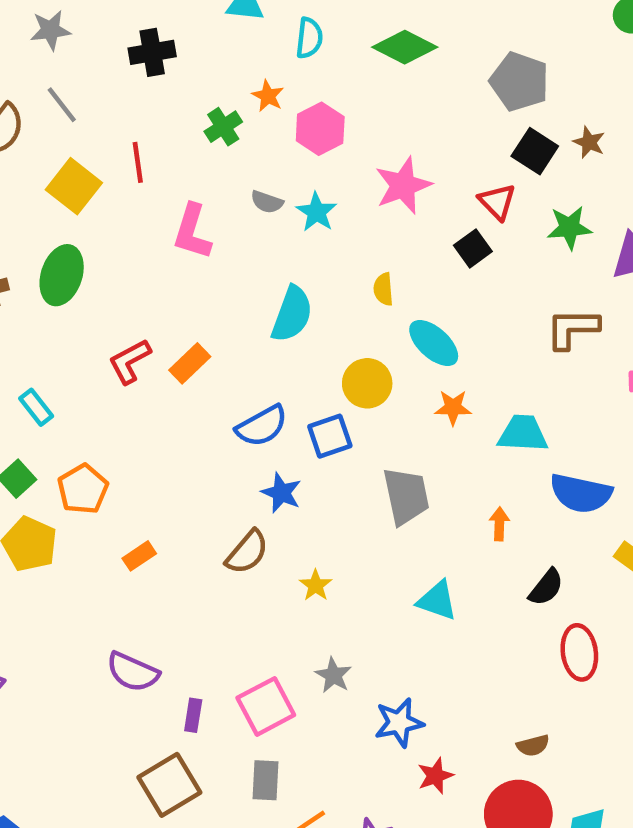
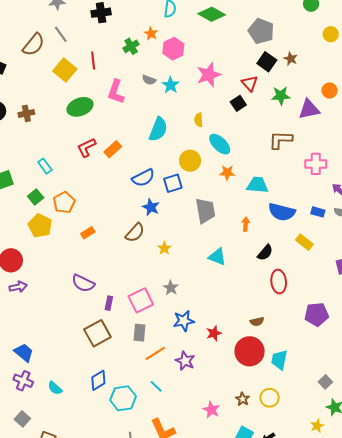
green ellipse: (62, 275) -> (80, 107), moved, turned 50
blue star: (399, 723) -> (184, 321), moved

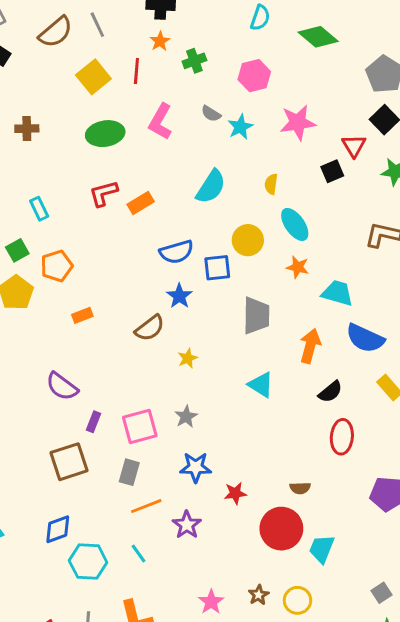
orange star: (151, 34) -> (160, 41), moved
orange arrow: (246, 224) -> (310, 346), size x1.6

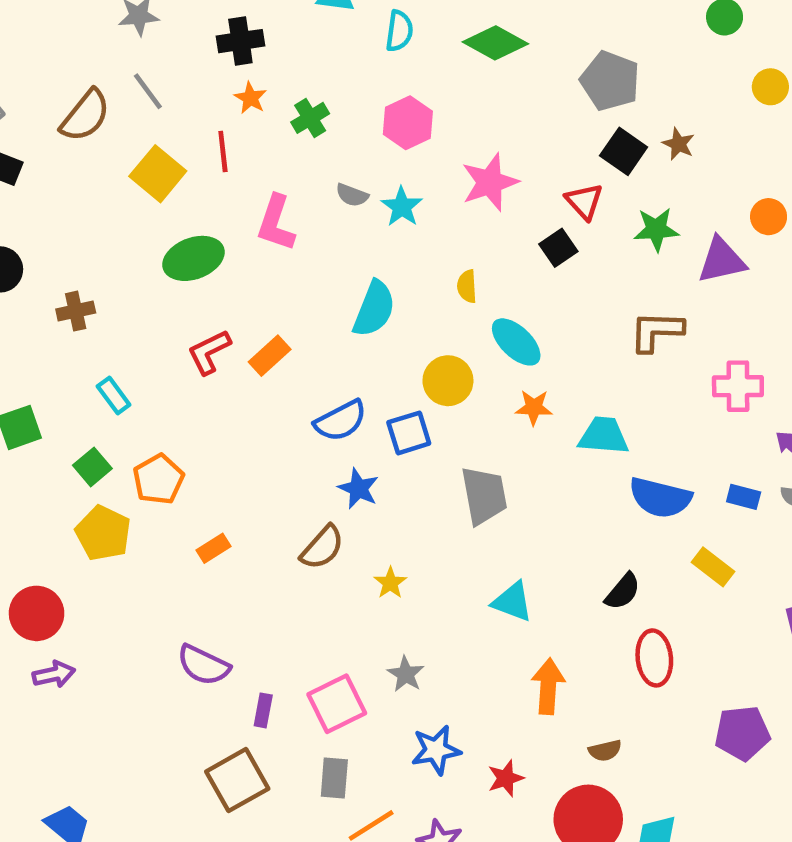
brown cross: (27, 129) -> (76, 311), moved
orange arrow: (310, 346) -> (548, 686), moved

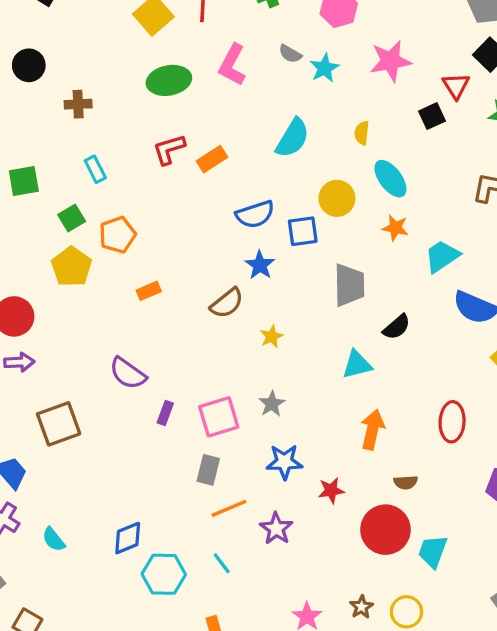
cyan trapezoid: (604, 436) -> (442, 256), turned -48
black semicircle: (623, 591) -> (397, 327), moved
cyan triangle: (512, 602) -> (357, 365), turned -44
brown square: (237, 780) -> (59, 424), moved

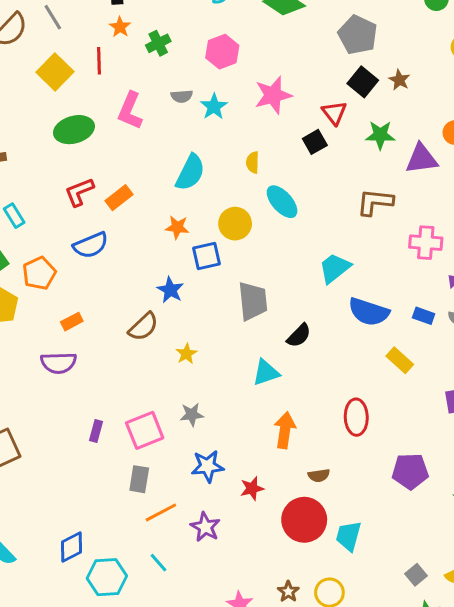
gray semicircle: (290, 54) -> (182, 96), turned -30
blue semicircle: (255, 214) -> (91, 245), moved
orange star: (395, 228) -> (177, 227), moved
purple semicircle: (128, 373) -> (59, 363), moved, turned -32
gray star: (272, 404) -> (192, 415), turned 30

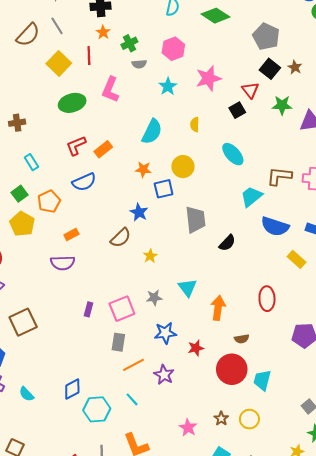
gray semicircle: (182, 96) -> (139, 64), moved
cyan ellipse: (282, 202) -> (233, 154), moved
brown L-shape: (375, 202) -> (279, 176), moved
cyan triangle: (266, 372) -> (187, 288), moved, turned -48

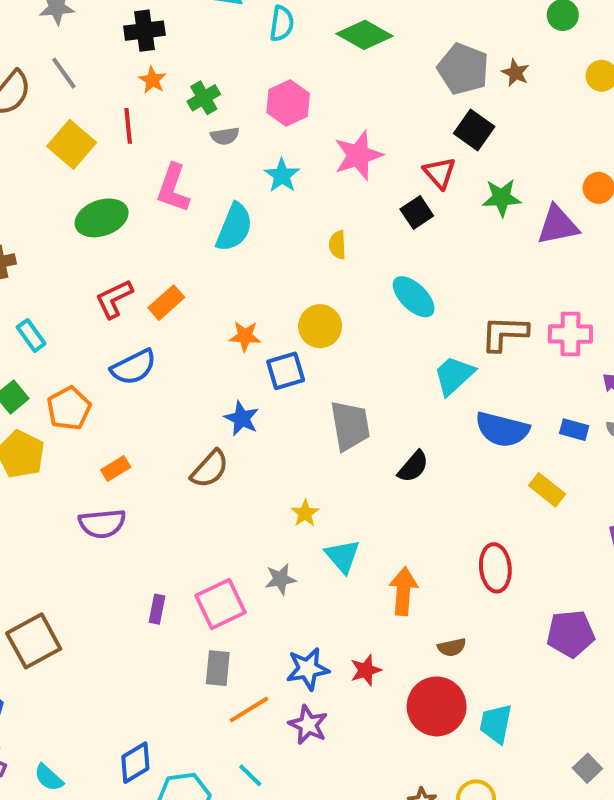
brown star: (295, 67) -> (515, 73), moved
cyan semicircle: (152, 132) -> (234, 227), moved
yellow star: (150, 256) -> (305, 513), moved
blue star: (165, 333) -> (308, 669), moved

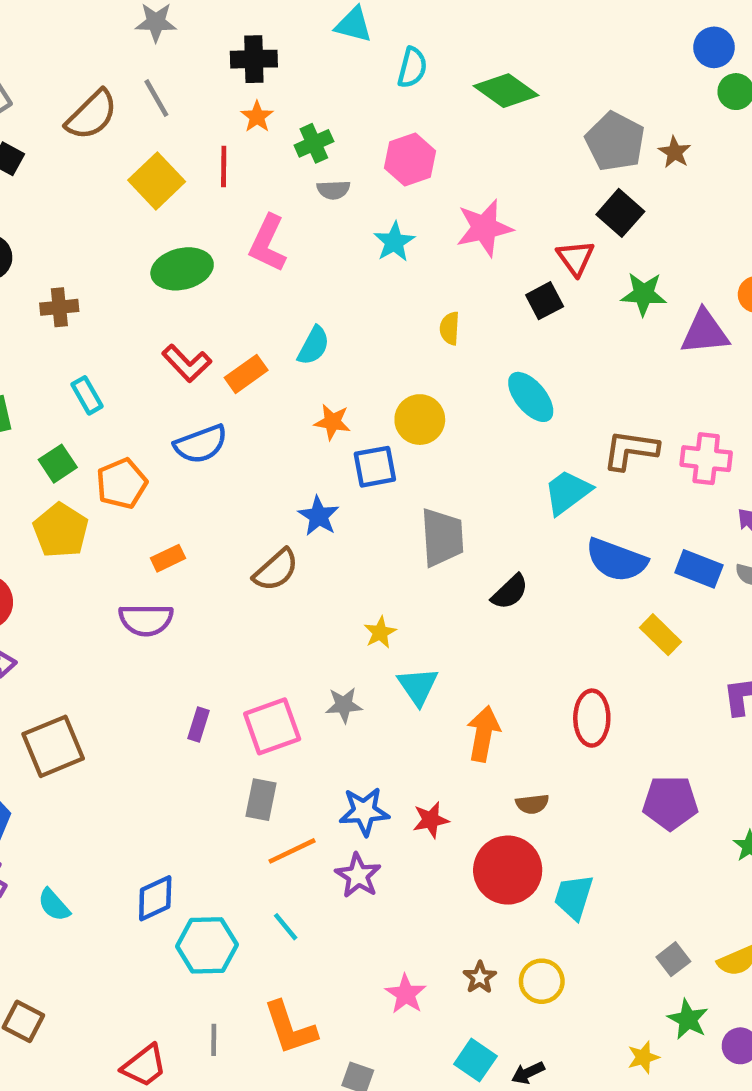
cyan semicircle: (234, 227) -> (314, 346), moved, size x0.7
red L-shape: (114, 299) -> (187, 363), turned -114
blue rectangle: (574, 430) -> (699, 569), size x1.4

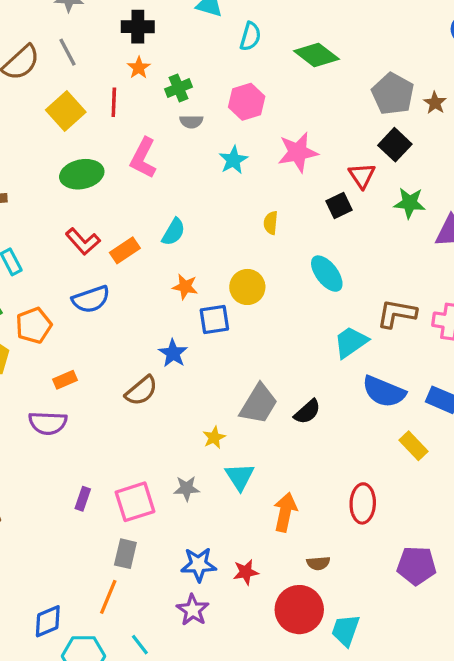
gray trapezoid: (442, 537) -> (259, 404), moved, turned 33
orange line: (292, 851) -> (108, 597), moved, turned -44

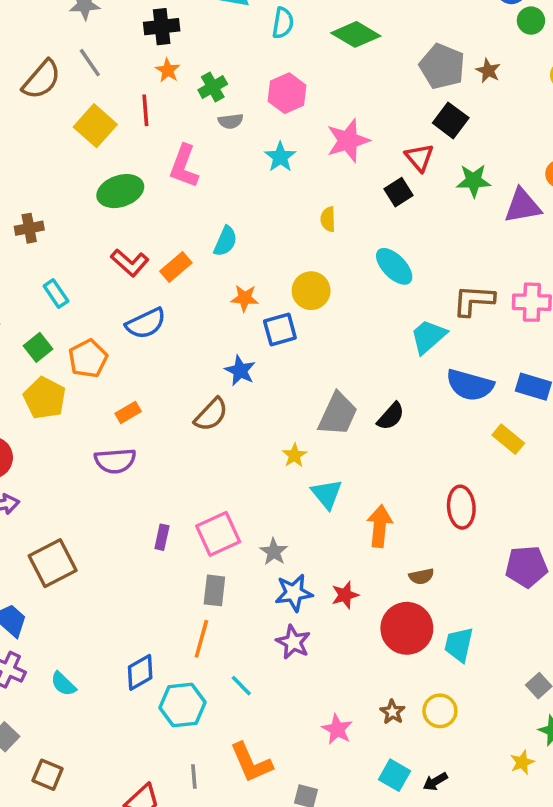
gray star: (187, 488) -> (274, 552), moved, turned -30

